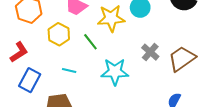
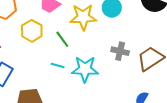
gray cross: (150, 52) -> (120, 51), turned -30
cyan line: (69, 71) -> (58, 65), moved

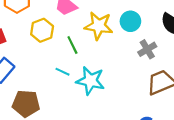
gray cross: (120, 51) -> (147, 49), moved, turned 36

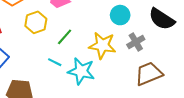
yellow star: (99, 26) -> (102, 45), moved
green line: (72, 45) -> (65, 37), turned 66

